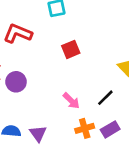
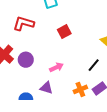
pink arrow: (71, 101) -> (56, 67), moved, turned -64
purple triangle: (38, 134) -> (46, 88), moved, turned -32

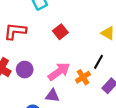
pink arrow: (56, 67) -> (59, 72), size x1.5
orange cross: (80, 89) -> (83, 77), moved

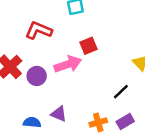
pink arrow: (59, 72) -> (68, 64), moved
orange cross: (83, 77) -> (98, 122), moved

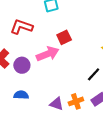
purple triangle: (59, 114) -> (57, 104), moved
blue semicircle: (32, 122) -> (21, 95), moved

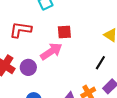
red square: (64, 37) -> (64, 32), turned 32

